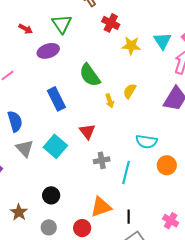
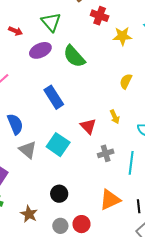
green semicircle: (90, 75) -> (74, 56), moved
yellow arrow: (110, 101) -> (115, 117), moved
red circle: (82, 228) -> (81, 224), moved

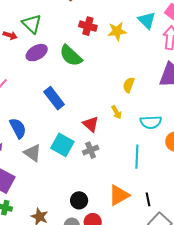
red cross: (100, 16) -> (88, 26), moved
green triangle: (51, 22) -> (32, 24), moved
yellow semicircle: (126, 81) -> (129, 85), moved
gray cross: (106, 153) -> (91, 150), moved
black circle: (59, 194) -> (79, 200), moved

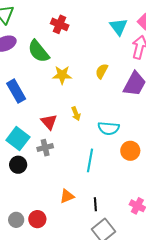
yellow star: (117, 31) -> (62, 75), moved
yellow semicircle: (129, 85) -> (102, 71), moved
orange triangle: (119, 195) -> (67, 196), size x0.7
black circle: (79, 200) -> (18, 165), moved

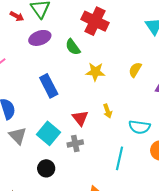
red cross: (60, 24) -> (95, 21), size x1.5
green semicircle: (38, 51) -> (73, 47), size x0.7
black circle: (18, 165) -> (46, 168), moved

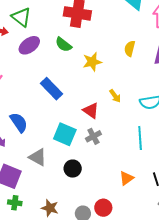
gray triangle: (18, 136) -> (38, 157), moved

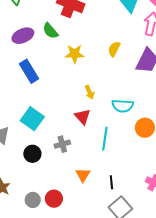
purple ellipse: (29, 45) -> (23, 36), moved
red triangle: (91, 110) -> (83, 117), moved
gray cross: (93, 136) -> (62, 144), moved
orange triangle: (126, 178) -> (83, 175), turned -35

